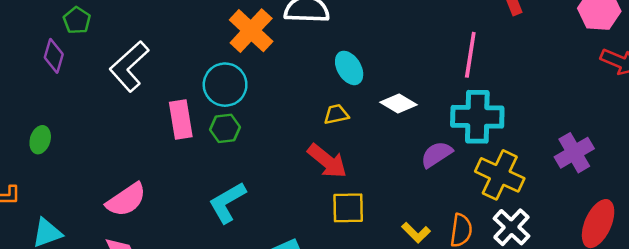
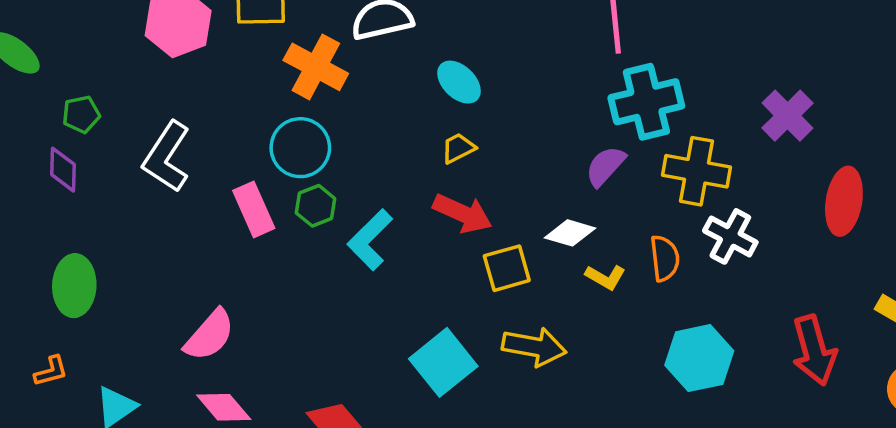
green pentagon: (77, 20) -> (81, 114), turned -30
white diamond: (398, 104) -> (570, 233), moved
green ellipse: (40, 140) -> (74, 286), size x1.6
cyan L-shape: (227, 202) -> (370, 240), moved

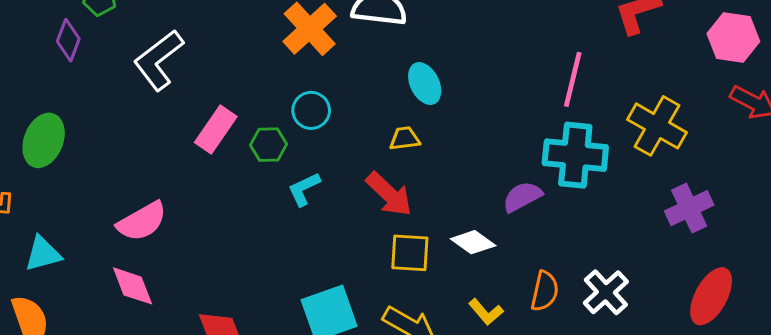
cyan circle: (300, 148) -> (311, 110), moved, size x0.7
yellow cross: (696, 171) -> (657, 126), moved
pink rectangle: (254, 209) -> (216, 130), turned 39
cyan L-shape: (370, 240) -> (304, 189), size x0.7
yellow L-shape: (605, 277) -> (486, 312), moved

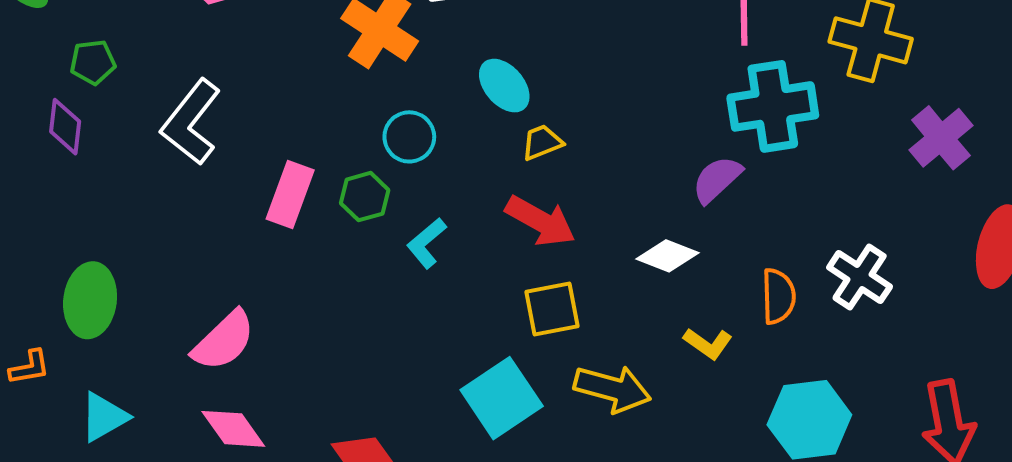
cyan ellipse: (425, 84) -> (504, 86), moved
green ellipse: (44, 140) -> (90, 300), moved
yellow square: (410, 253) -> (552, 309), moved

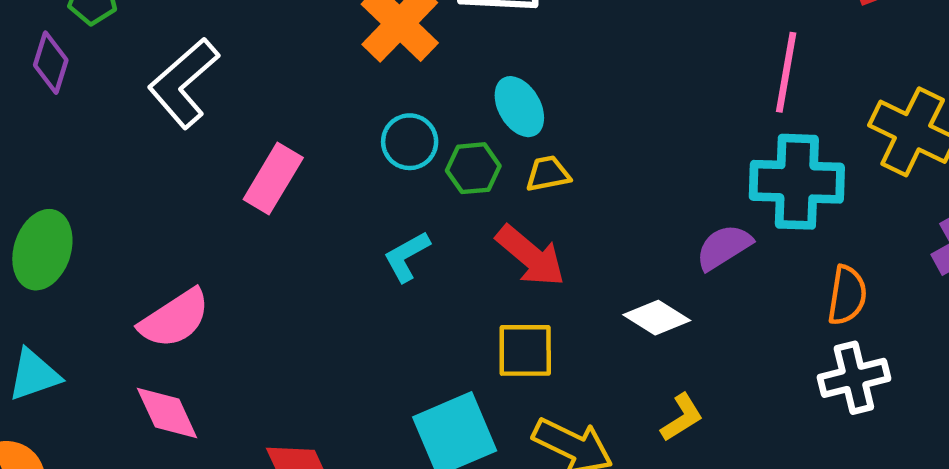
green hexagon: (365, 197) -> (473, 168), moved
white cross: (860, 277) -> (854, 378), turned 32
orange semicircle: (778, 296) -> (847, 295), moved
yellow L-shape: (708, 343) -> (682, 417), turned -78

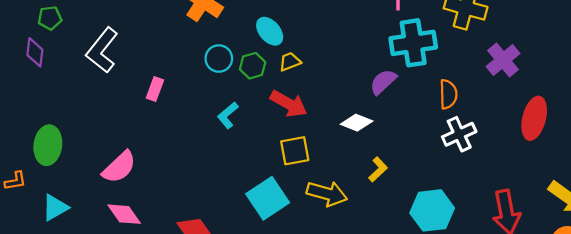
pink rectangle: (273, 178) -> (155, 89), size x0.7

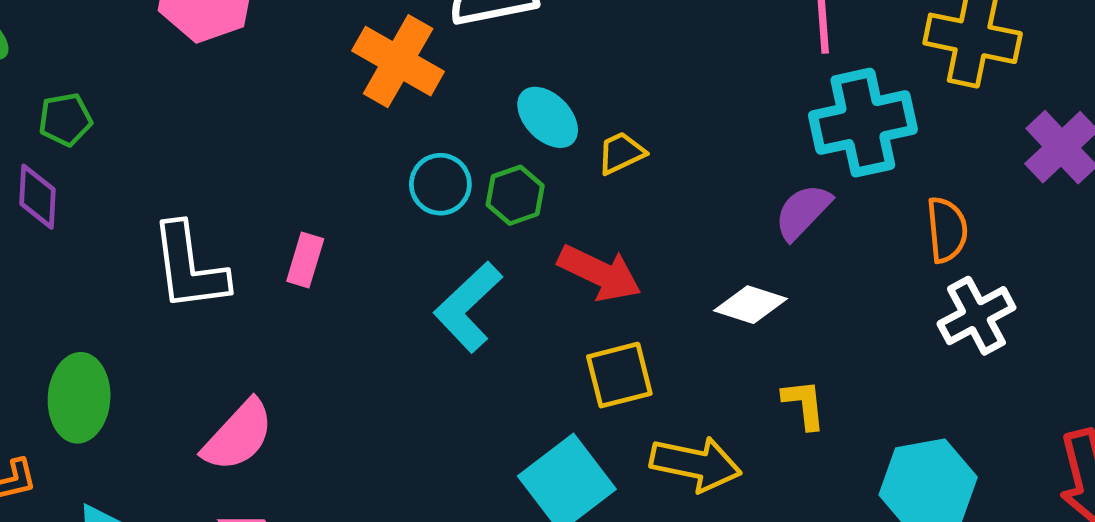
white L-shape: (102, 50) -> (189, 267), moved, turned -42
yellow trapezoid: (290, 62) -> (621, 153), moved
cyan L-shape: (228, 115) -> (468, 307), size x1.5
yellow L-shape: (378, 169) -> (804, 404), turned -50

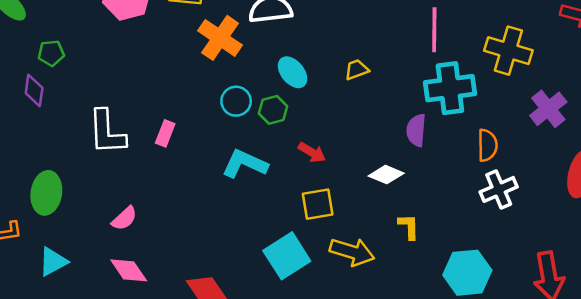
yellow trapezoid: (621, 153) -> (357, 70), moved
purple semicircle: (803, 212) -> (416, 130), turned -44
red arrow: (600, 273) -> (312, 152), size x0.7
cyan L-shape: (468, 307) -> (245, 164), turned 63
pink semicircle: (238, 436) -> (124, 218), size x0.7

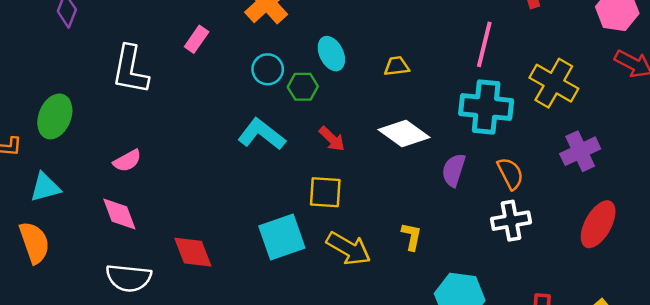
purple semicircle: (416, 130) -> (454, 170), moved
pink rectangle: (165, 133) -> (197, 39), moved
orange semicircle: (487, 145) -> (510, 173), turned -40
white diamond: (386, 175) -> (404, 134), moved, size x1.4

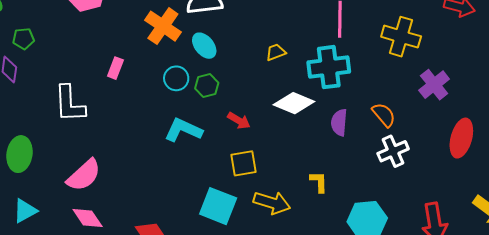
cyan ellipse: (331, 54) -> (204, 46), moved
cyan cross: (486, 107) -> (329, 67), moved
pink semicircle: (127, 161) -> (84, 175), size x1.6
cyan square: (282, 237) -> (218, 206), turned -36

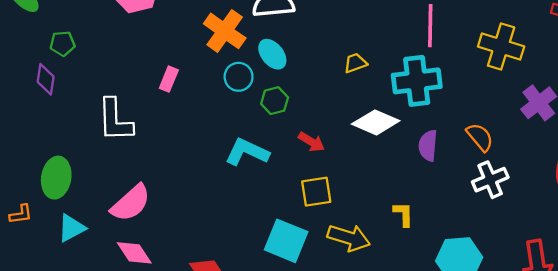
cyan circle: (176, 78) -> (239, 77), moved
cyan triangle: (25, 211) -> (71, 228), moved

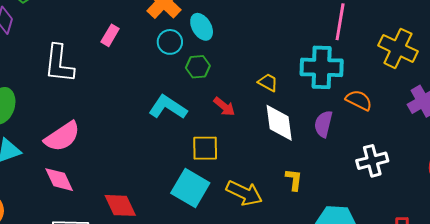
yellow trapezoid: (355, 63) -> (268, 82), moved, turned 40
white diamond: (376, 122) -> (279, 123), moved, turned 51
orange semicircle: (480, 137) -> (359, 100), moved, turned -32
yellow square: (316, 192) -> (205, 148), moved

